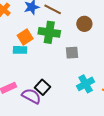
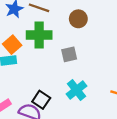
cyan cross: (86, 84) -> (77, 90), moved

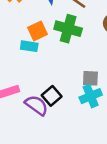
gray square: (69, 54) -> (90, 78), moved

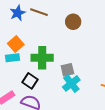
green cross: (68, 29) -> (42, 58), moved
black square: (52, 96) -> (30, 81), moved

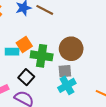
brown circle: (73, 22) -> (71, 49), moved, size x1.5
orange square: (16, 44) -> (24, 45), moved

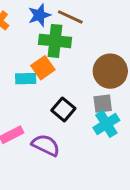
green cross: (42, 56) -> (55, 41), moved
black square: (26, 77) -> (63, 109), moved

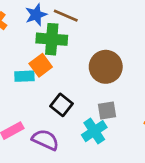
gray square: (103, 104) -> (107, 110), moved
cyan cross: (106, 124) -> (94, 131), moved

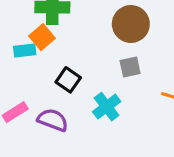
brown circle: (106, 67) -> (131, 24), moved
gray square: (107, 110) -> (130, 67), moved

